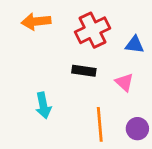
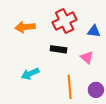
orange arrow: (36, 21) -> (25, 27), moved
cyan arrow: (43, 105) -> (30, 74), turned 78

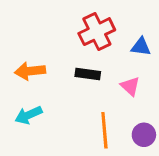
orange arrow: (25, 27) -> (30, 71), moved
cyan arrow: (30, 74) -> (28, 115), moved

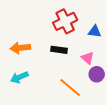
orange line: (104, 130) -> (70, 87), turned -45
purple circle: (144, 135) -> (97, 74), moved

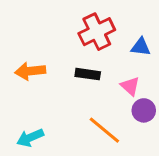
cyan arrow: (19, 77) -> (30, 138), moved

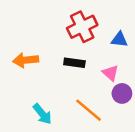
cyan arrow: (30, 138) -> (42, 114), moved, turned -105

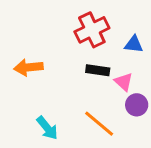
black rectangle: (74, 63) -> (98, 70), moved

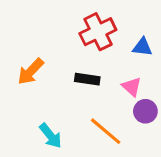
orange arrow: (29, 67) -> (31, 71), turned -40
black rectangle: (98, 70) -> (87, 79), moved

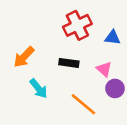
cyan arrow: (51, 136) -> (39, 88), moved

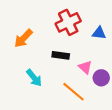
orange arrow: (24, 57) -> (23, 38), moved
pink triangle: (104, 69) -> (85, 67), moved

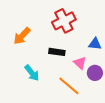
blue triangle: (99, 33) -> (95, 44), moved

